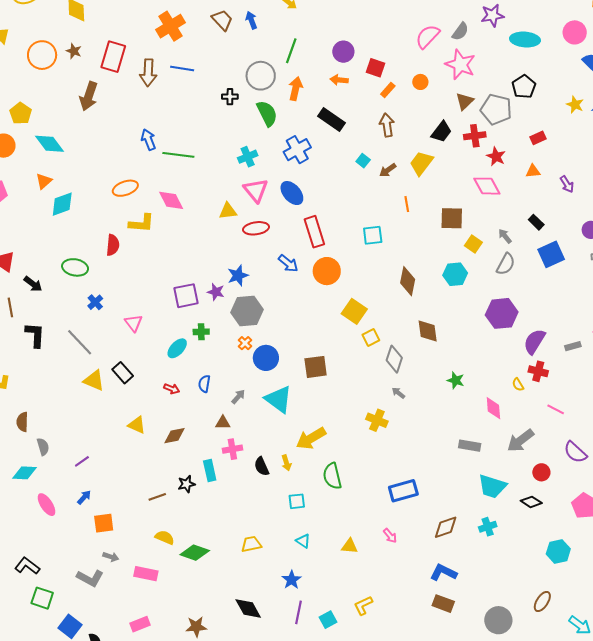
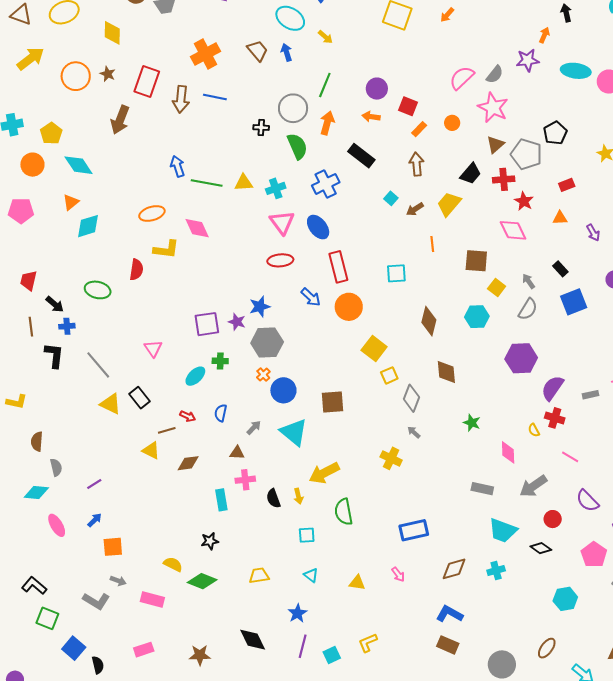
cyan ellipse: (525, 40) -> (576, 71), moved
yellow triangle: (228, 211) -> (244, 183), moved
blue cross: (95, 302) -> (67, 326), moved, turned 35
black star: (186, 484) -> (210, 541), moved
brown line: (157, 497) -> (167, 430), moved

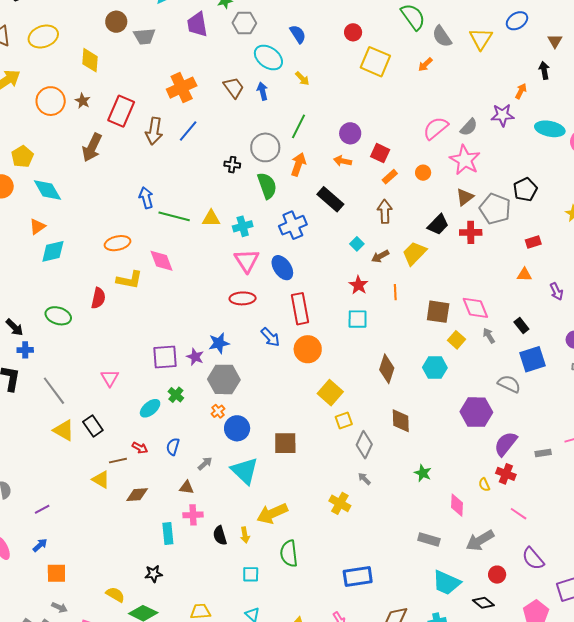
blue line: (215, 97) -> (188, 131), turned -65
red star: (524, 201) -> (358, 285), moved
pink diamond: (513, 230) -> (475, 308), moved
gray semicircle: (528, 309) -> (509, 384), moved, turned -100
green cross: (220, 361) -> (176, 395), turned 35

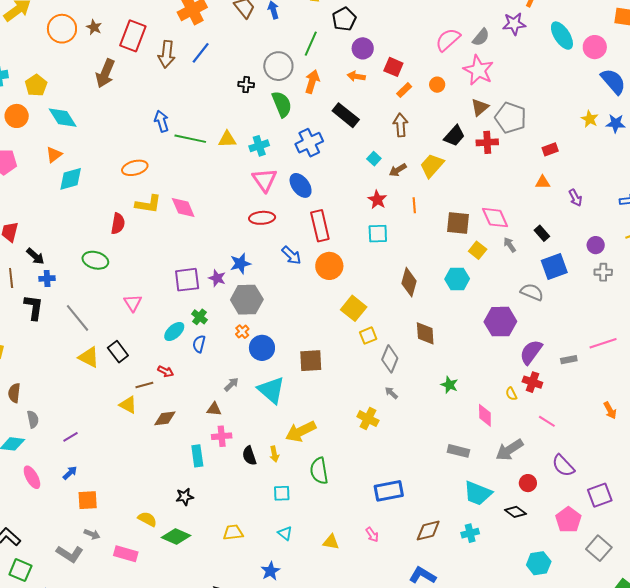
cyan ellipse: (550, 129) -> (562, 36), turned 48
black pentagon: (525, 190) -> (344, 19), moved
pink diamond: (162, 261) -> (183, 208), moved
green ellipse: (58, 316) -> (95, 260), moved
blue semicircle: (173, 447) -> (199, 344), moved

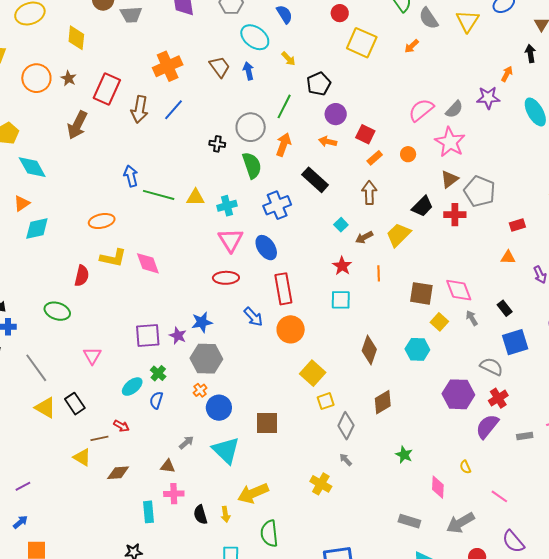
brown diamond: (425, 333) -> (383, 402), turned 60
red cross: (532, 382) -> (498, 398), moved, turned 36

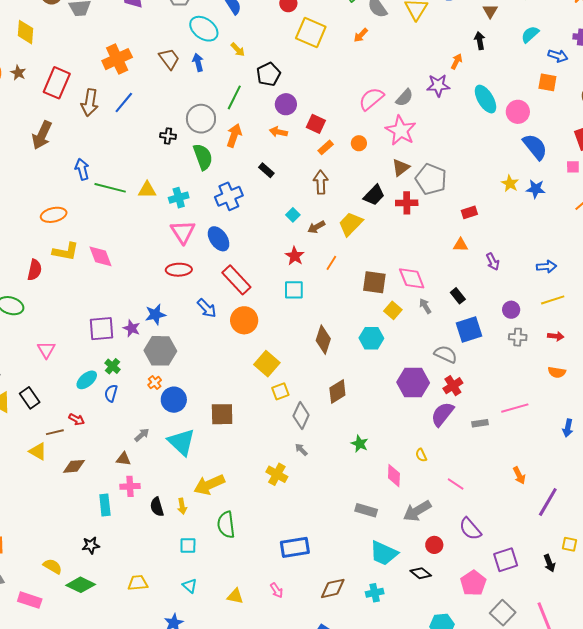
brown arrow: (77, 125) -> (42, 135), moved
black rectangle: (315, 180) -> (266, 170), size x0.6
orange line: (379, 273) -> (331, 263), turned 35
red rectangle: (283, 289) -> (236, 280), turned -32

